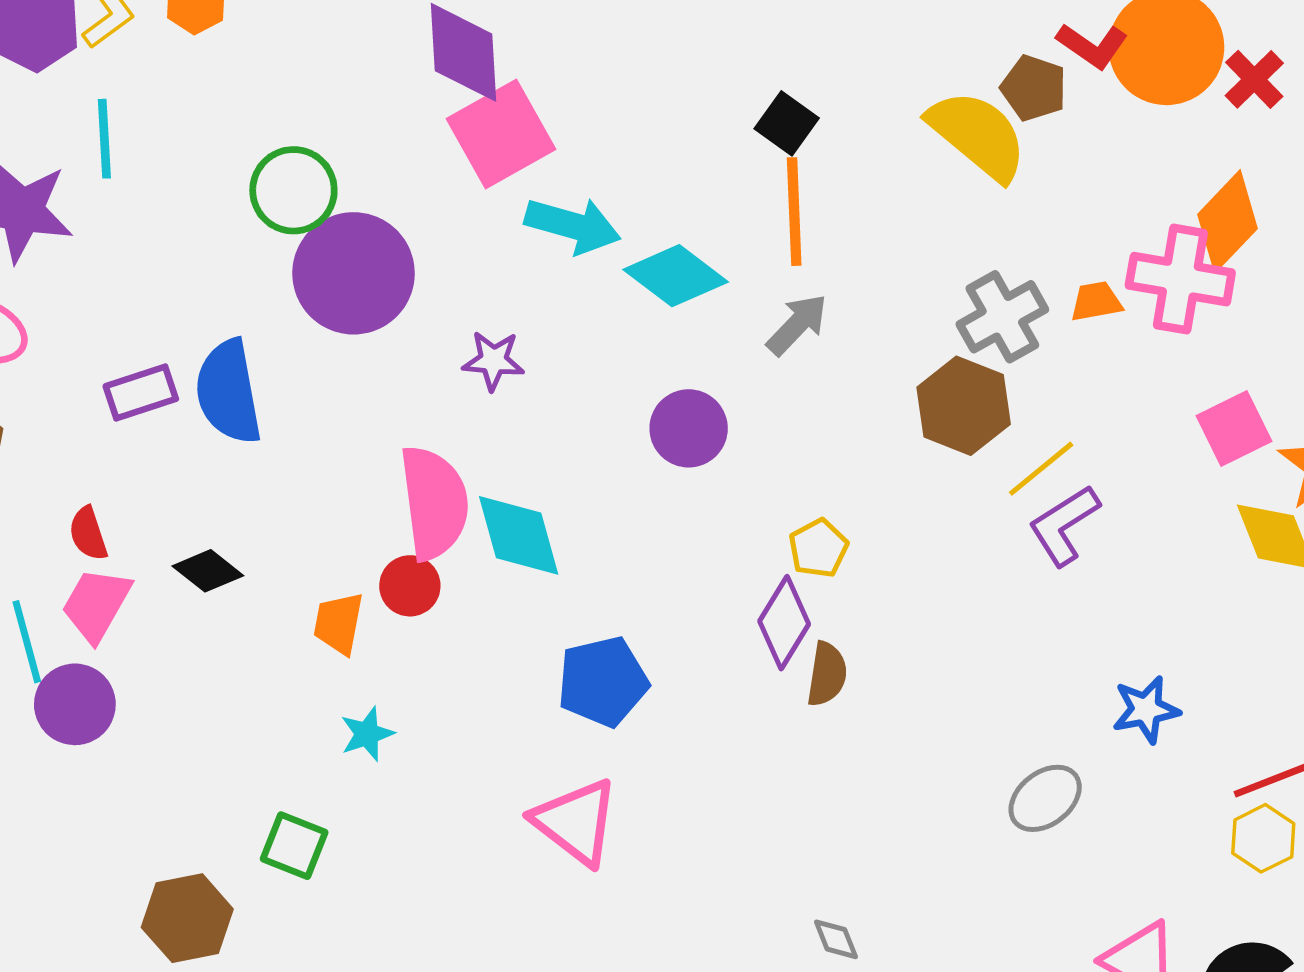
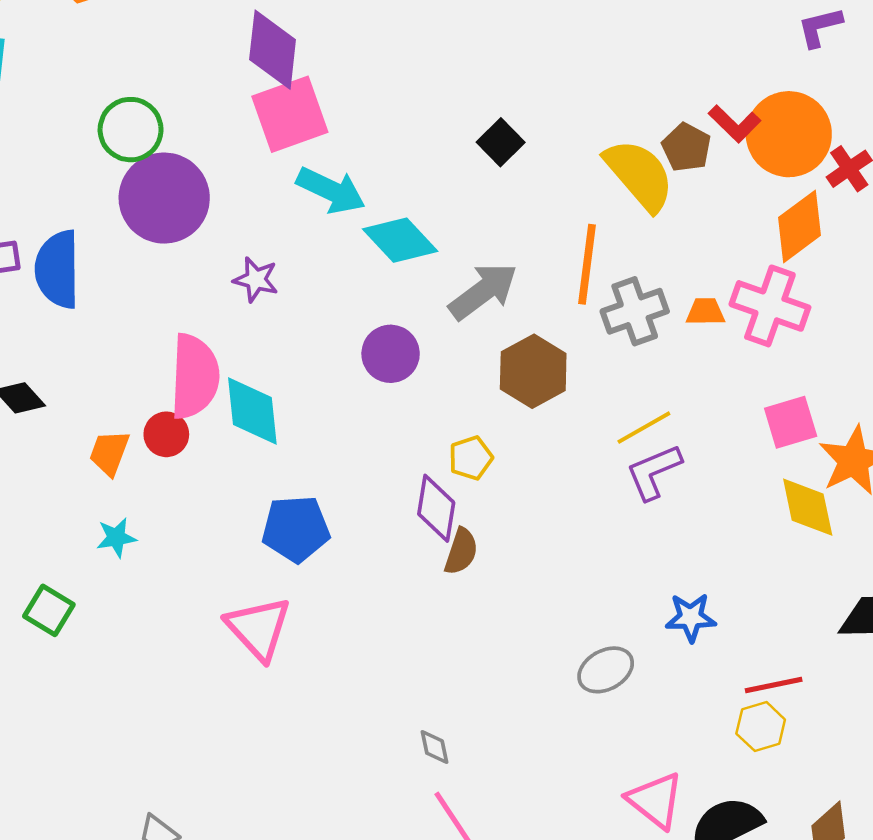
orange line: (794, 212) -> (587, 264), moved
orange diamond: (1228, 221) -> (800, 226), moved
gray arrow: (797, 325) -> (483, 291), size x1.4
brown hexagon: (964, 406) -> (533, 371), moved
purple diamond: (784, 623) -> (436, 508), turned -32

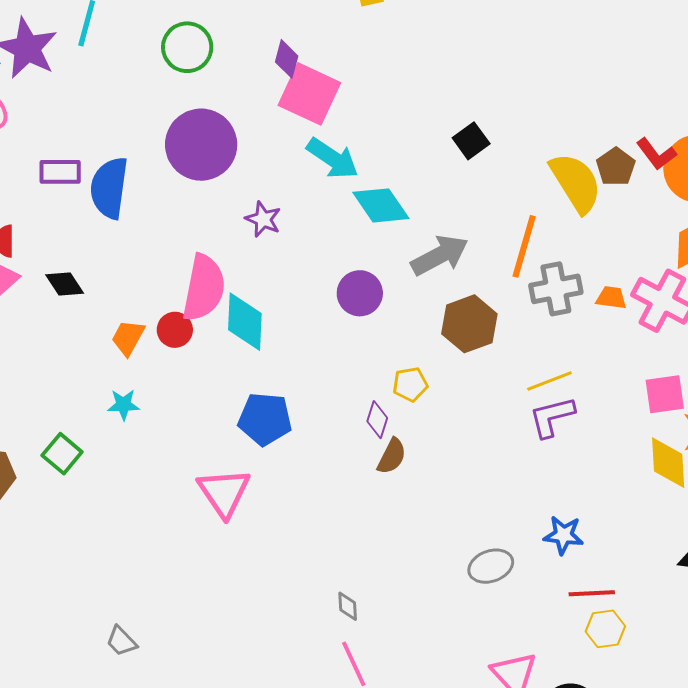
purple diamond: (273, 50) -> (287, 59), moved, size x0.6
pink square: (290, 114) -> (309, 94), turned 36
green circle: (131, 130) -> (187, 47), moved
purple diamond: (436, 508) -> (377, 420), size x0.7
red line: (774, 685) -> (592, 593), moved

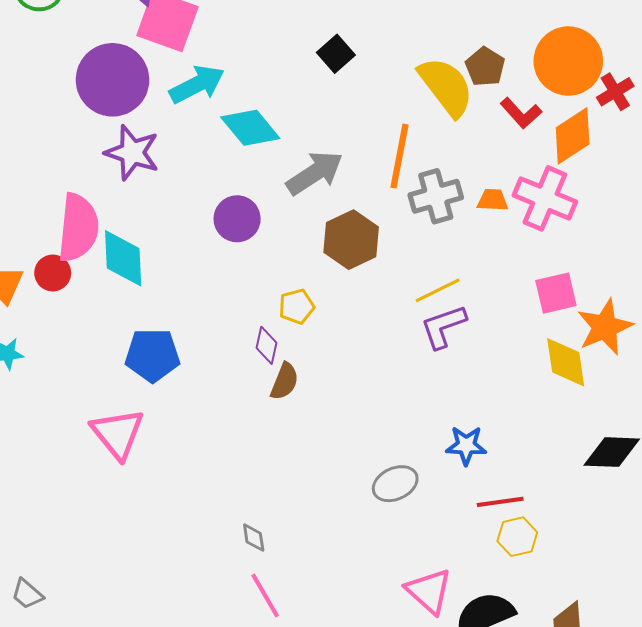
purple circle: (201, 145) -> (113, 80), moved
red L-shape: (656, 154) -> (521, 113), moved
cyan arrow: (333, 158) -> (197, 84), turned -56
purple star: (263, 219) -> (132, 153), size x1.5

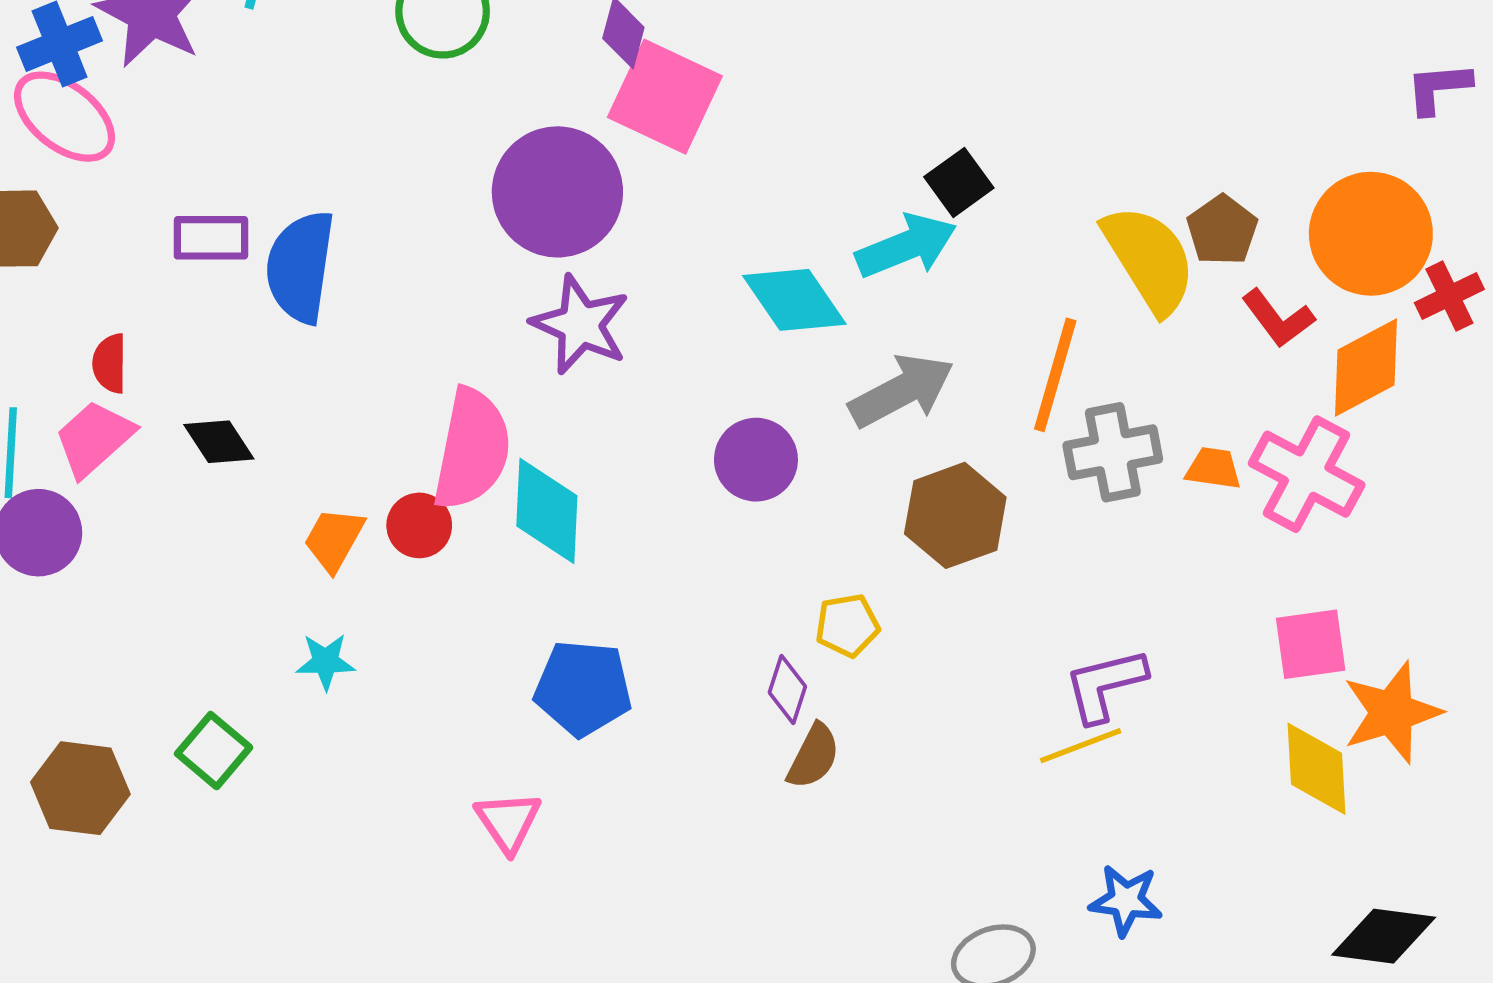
cyan arrow: (197, 84) -> (906, 246), moved
yellow line: (438, 290) -> (1081, 746), moved
pink triangle: (118, 434) -> (508, 822), size x0.7

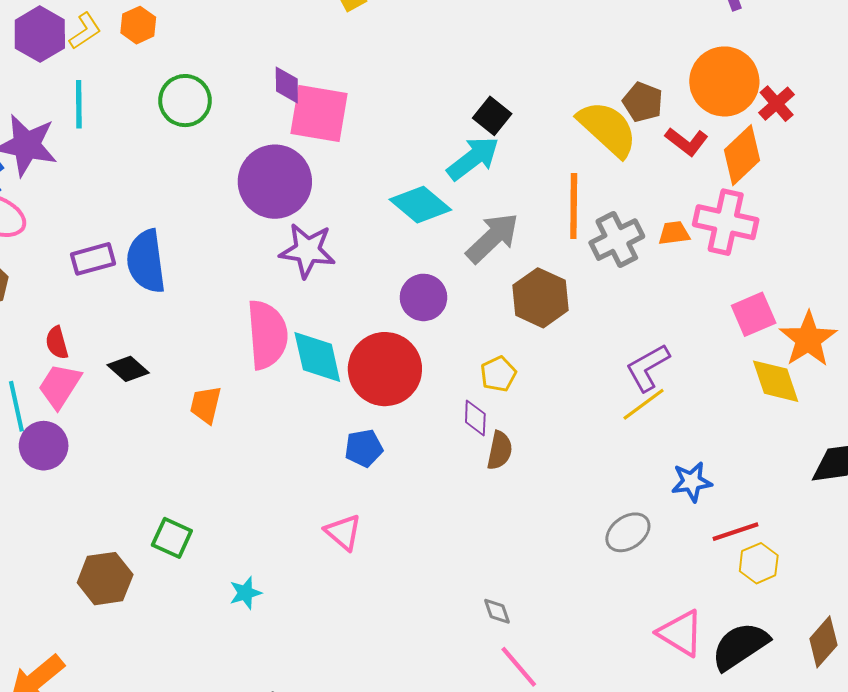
red circle: (419, 525) -> (385, 369), moved, size x2.0
cyan star: (326, 662) -> (245, 593), moved
blue pentagon: (583, 688) -> (364, 448), size x0.7

